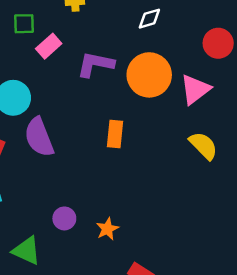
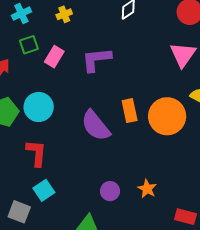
orange circle: (149, 75) -> (167, 116), moved
purple semicircle: (39, 137) -> (96, 126), moved

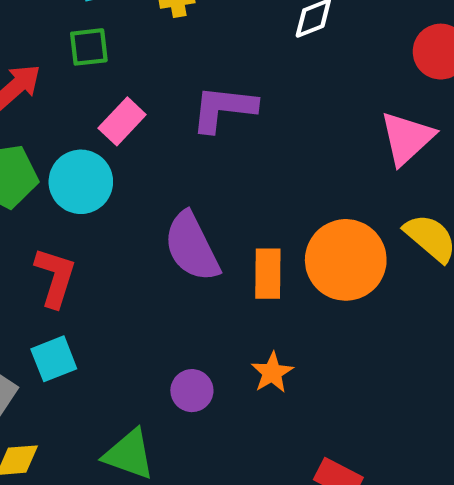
pink rectangle: (54, 57) -> (122, 121), moved
orange rectangle: (130, 111) -> (268, 274), moved
orange star: (147, 189) -> (272, 373), moved

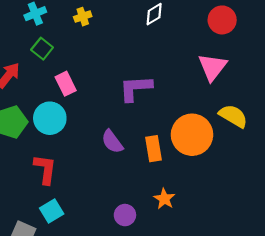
green square: (89, 47) -> (42, 49), turned -35
purple L-shape: (224, 109) -> (136, 88), moved
pink rectangle: (122, 121) -> (66, 84), turned -60
purple semicircle: (192, 247) -> (112, 142), size x0.7

